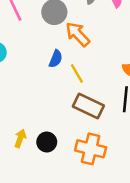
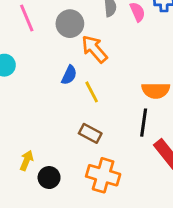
brown rectangle: (88, 106) -> (90, 133), moved, size x0.7
black circle: (47, 142) -> (49, 178), moved

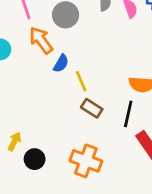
orange arrow: (94, 49) -> (41, 40), moved
brown rectangle: (90, 133) -> (92, 108), moved

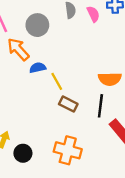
blue semicircle: (61, 63) -> (38, 68), turned -126

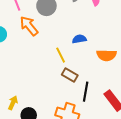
blue semicircle: (38, 68) -> (79, 39), moved
black line: (100, 106) -> (86, 92), moved

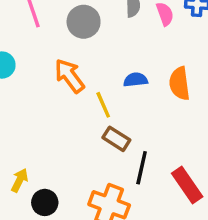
orange arrow: (29, 26) -> (70, 76), moved
orange semicircle: (106, 55) -> (180, 83), moved, turned 78

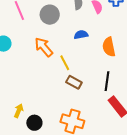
blue semicircle: (136, 80) -> (81, 35), moved
black line: (142, 168) -> (107, 81), moved

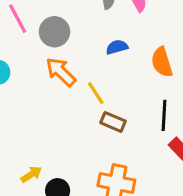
gray circle: (50, 15) -> (54, 32), moved
yellow arrow: (19, 111) -> (31, 174), turned 40

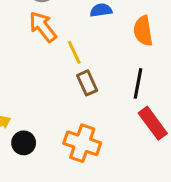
brown rectangle: (113, 122) -> (87, 83), turned 35

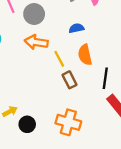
orange arrow: (43, 27) -> (36, 42), turned -40
orange semicircle: (143, 31) -> (85, 55), moved

